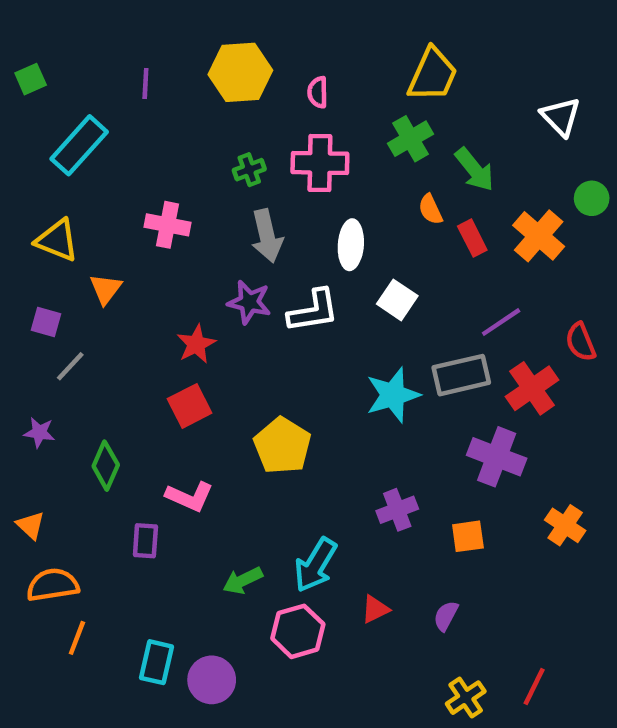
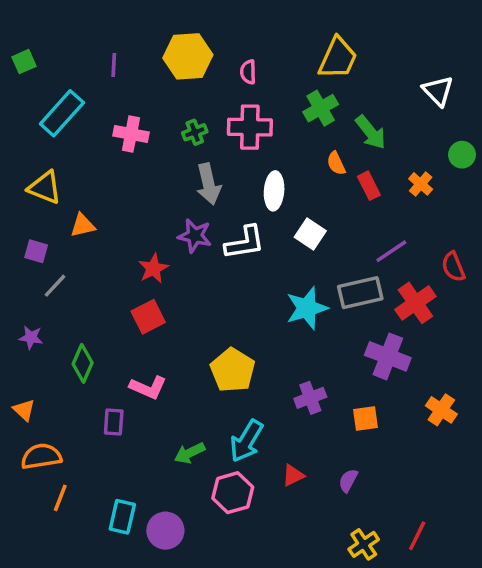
pink cross: (167, 225) -> (131, 134), moved
orange cross: (539, 236) -> (421, 184), size x0.6
orange triangle: (106, 289) -> (83, 225), turned 40
yellow pentagon: (282, 446) -> (233, 370), moved

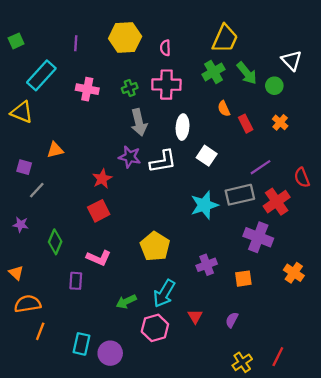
green arrow: (371, 132) -> (247, 73), moved
green circle: (462, 155) -> (274, 86), moved
yellow triangle: (45, 187) -> (22, 112), moved
red triangle: (293, 475) -> (195, 316), turned -35

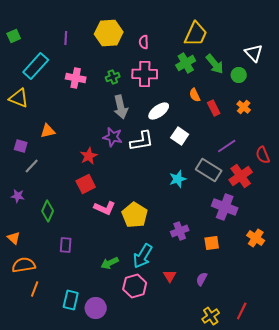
white ellipse: (183, 127) -> (159, 111), turned 50
gray rectangle: (240, 195) -> (209, 170), turned 45
cyan star: (204, 205) -> (178, 179), size x0.7
pink L-shape: (99, 258) -> (105, 208), moved

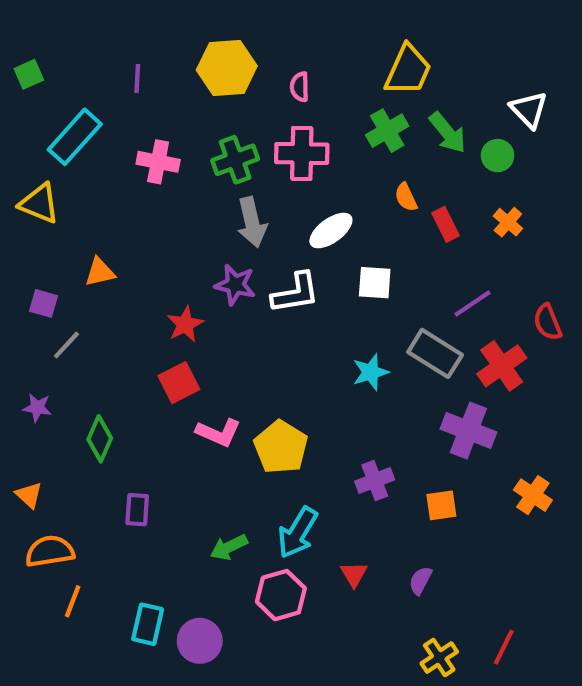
green cross: (113, 77) -> (235, 160), size x1.5
white square: (180, 136) -> (375, 283), turned -30

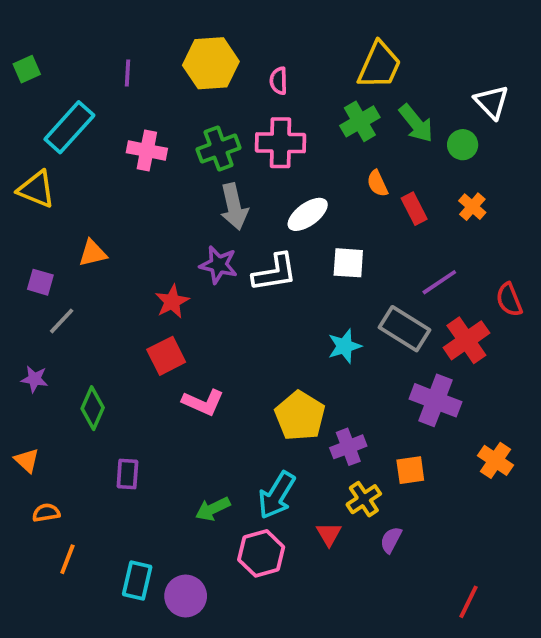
yellow pentagon: (281, 447) -> (300, 416), moved
orange semicircle: (50, 551) -> (46, 513), size x0.6
yellow cross: (439, 658) -> (364, 499), moved

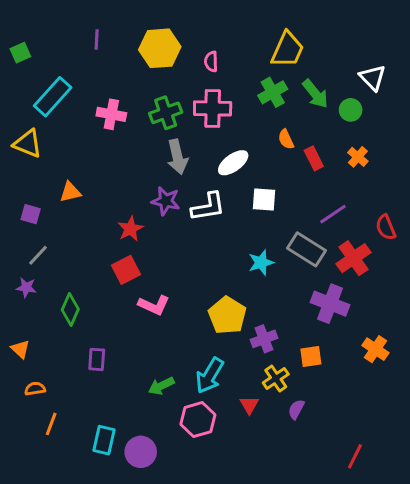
purple line: (127, 73) -> (97, 39), moved
gray line: (62, 321) -> (38, 255), moved

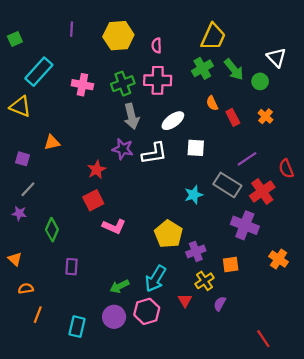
purple circle: (141, 452) -> (114, 317), moved
red line: (355, 456) -> (263, 339), turned -60

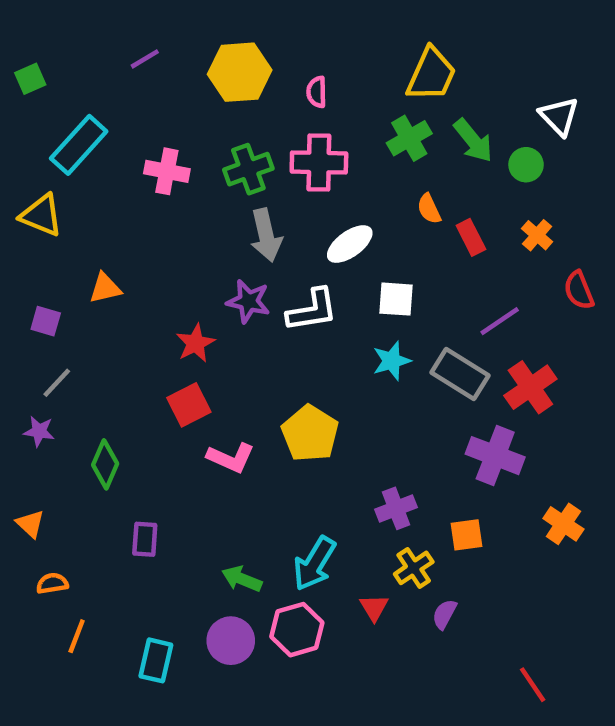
purple line: (72, 29) -> (145, 59), turned 56
red semicircle: (286, 169) -> (579, 290), moved
cyan star: (194, 195) -> (392, 361), moved
yellow pentagon: (169, 234) -> (310, 434), moved
green arrow: (119, 286) -> (242, 579), turned 48

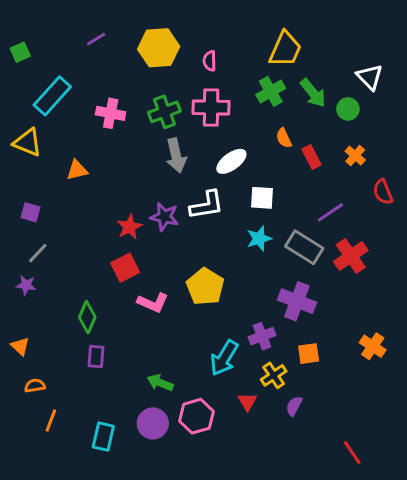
orange triangle: (105, 288) -> (77, 170), moved
purple star: (248, 301) -> (164, 217), moved
purple cross: (495, 456) -> (297, 301), moved
green diamond: (105, 464) -> (87, 317), moved
cyan arrow: (314, 564) -> (224, 358), moved

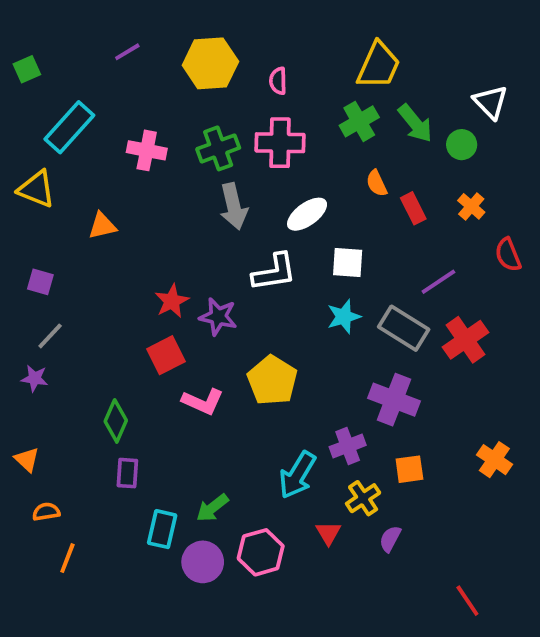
purple star: (164, 217) -> (218, 317), moved
green arrow: (160, 383) -> (212, 508), turned -60
cyan rectangle: (103, 437) -> (162, 529), moved

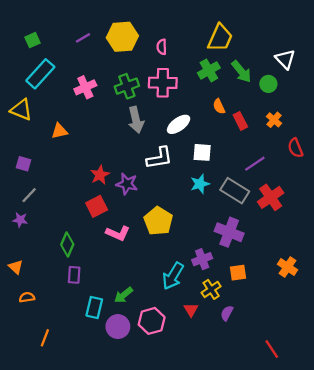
purple line: (127, 52) -> (83, 38), moved
green square: (27, 69) -> (33, 40), moved
pink cross: (147, 150) -> (85, 87), turned -35
orange line: (67, 558) -> (45, 338), moved

